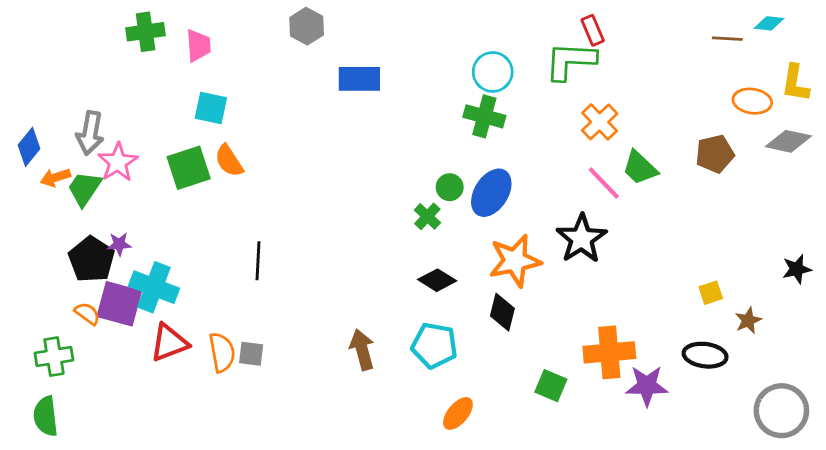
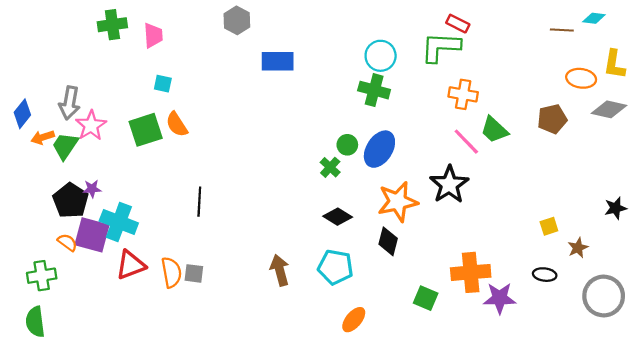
red rectangle: (593, 30) -> (458, 24), turned -40
cyan square: (211, 108) -> (163, 84), size x0.7
orange cross: (600, 122) -> (463, 94), turned -36
black ellipse: (705, 355) -> (545, 275), size x0.7
gray circle: (781, 411) -> (604, 296), moved

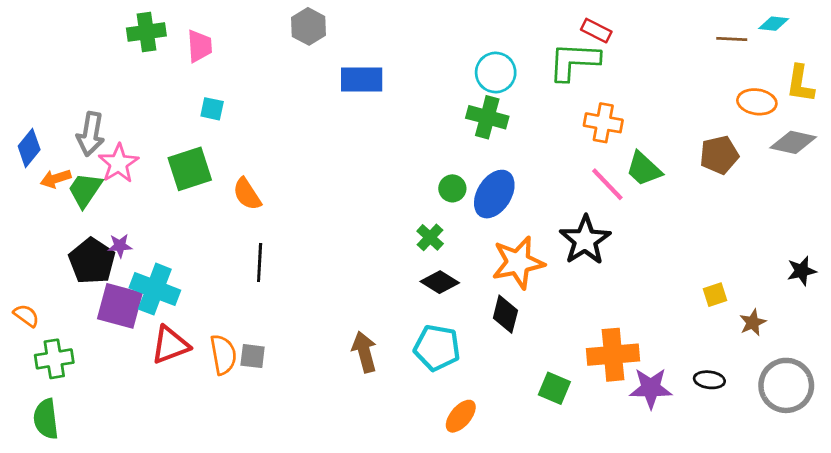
orange semicircle: (177, 124) -> (247, 194), moved
green cross: (330, 167) -> (430, 237), moved
orange semicircle: (67, 242) -> (26, 316), moved
black ellipse: (545, 275) -> (709, 380), moved

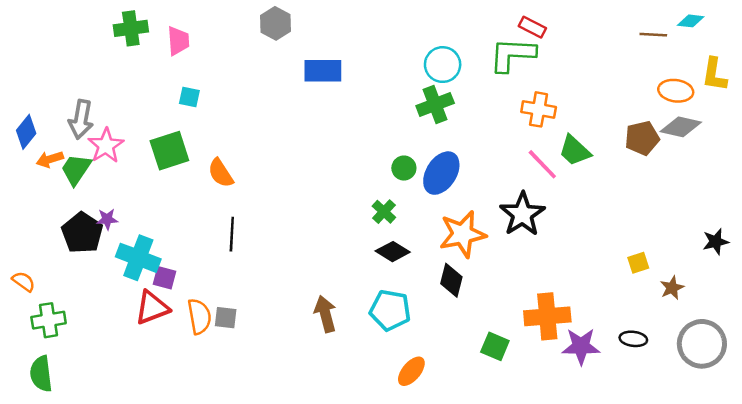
green cross: (487, 117) -> (435, 104), turned -36
gray diamond: (793, 142) -> (681, 127), moved
purple square: (120, 306) -> (165, 278), moved, size x0.6

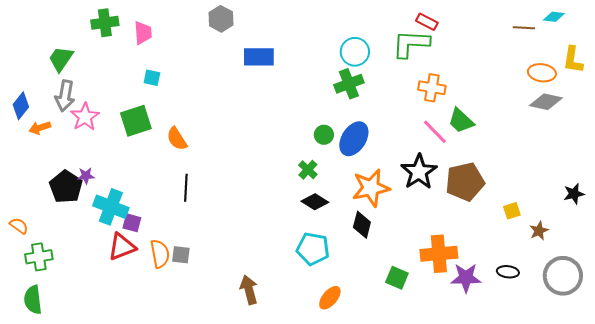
brown pentagon: (642, 138) -> (465, 182), moved, size x1.4
green trapezoid: (76, 169) -> (61, 59), moved
brown arrow: (325, 314) -> (249, 290), moved

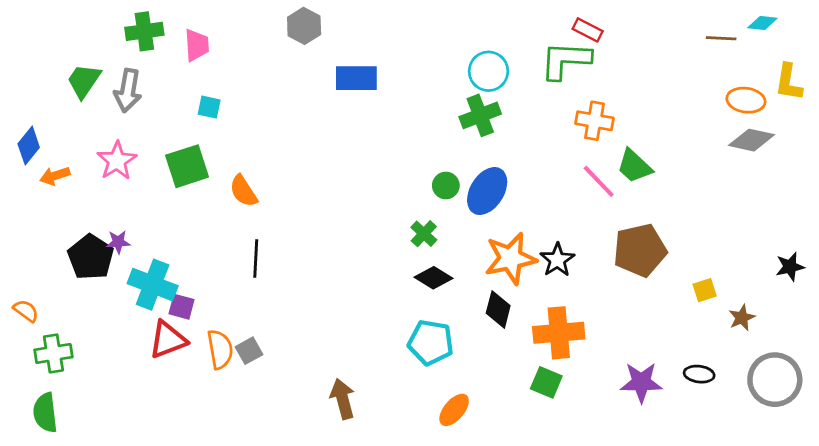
gray arrow: (65, 96) -> (128, 91), moved
black star: (419, 172) -> (557, 260), moved, size x0.7
orange cross: (439, 254) -> (559, 333), moved
gray square: (181, 255) -> (249, 351), turned -36

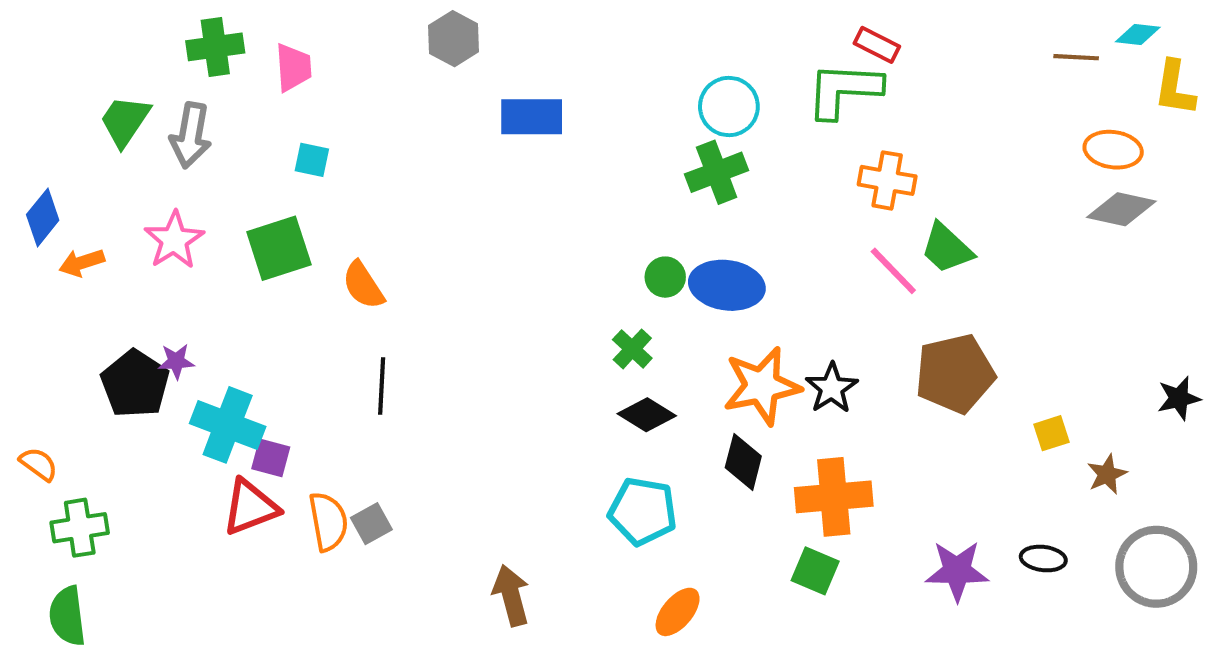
yellow L-shape: (789, 82) -> (1175, 88), moved
blue ellipse: (487, 191) -> (727, 285), turned 66

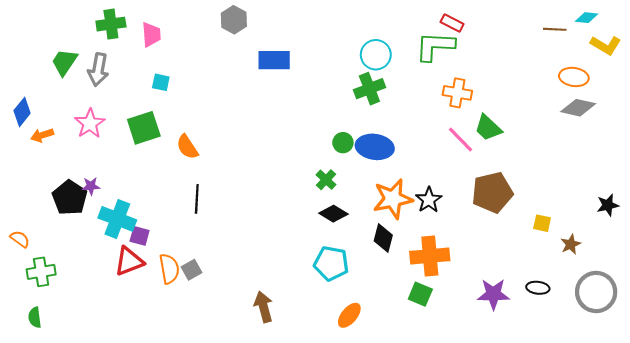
yellow L-shape: (1175, 88) -> (606, 45), turned -68
yellow square: (1051, 433) -> (542, 223), turned 30
green semicircle: (67, 616) -> (35, 317), size x0.7

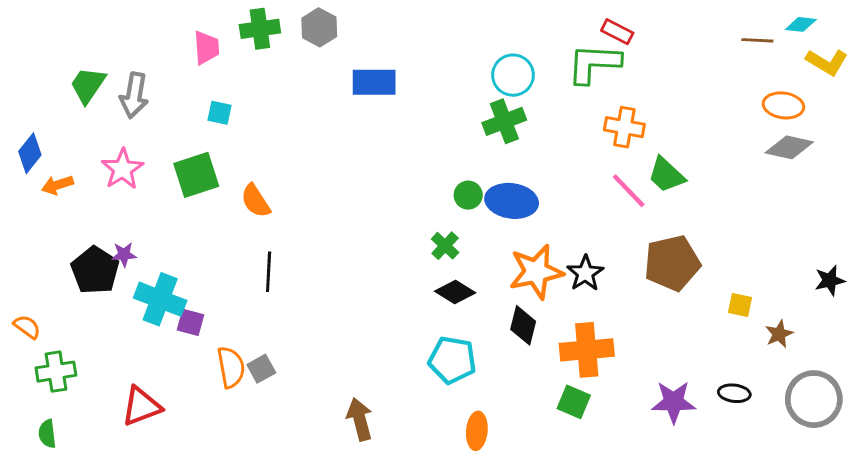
green cross: (111, 24) -> (260, 29), moved
red triangle: (129, 261) -> (141, 406), moved
orange ellipse: (349, 315) -> (477, 431), turned -35

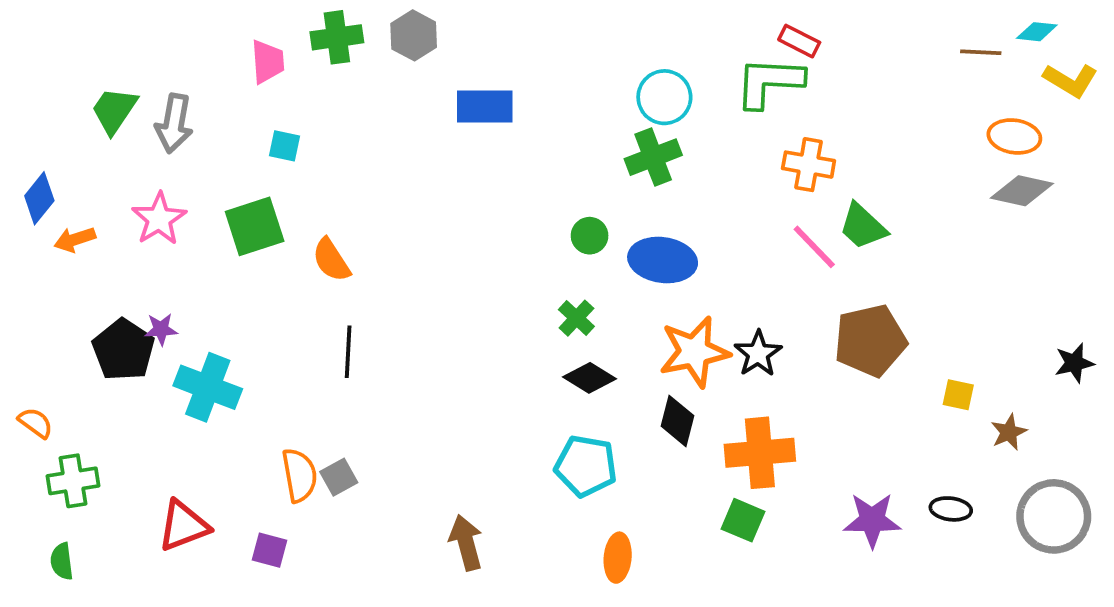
green circle: (468, 195) -> (590, 236), moved
purple square: (190, 322) -> (270, 550), moved

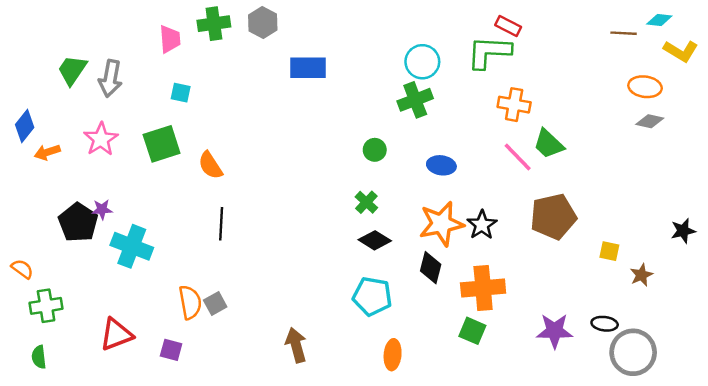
gray diamond: (1022, 191) -> (650, 121), size x0.7
blue ellipse: (663, 260) -> (441, 165), moved, size x0.7
gray circle: (1054, 516) -> (633, 352), moved

